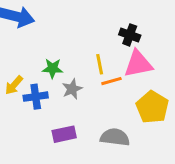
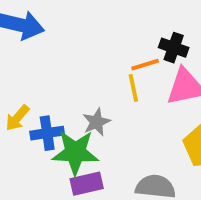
green star: (52, 68) -> (75, 152), moved, size x1.6
orange line: (111, 81) -> (145, 65), moved

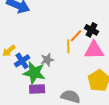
orange line: (145, 65) -> (76, 36), turned -40
blue cross: (47, 133) -> (22, 61), turned -35

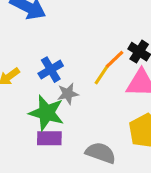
yellow line: (68, 46) -> (102, 75), turned 32
blue cross: (22, 61) -> (51, 70), moved

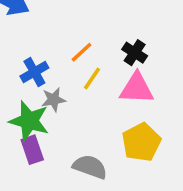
orange line: (115, 59) -> (82, 52), moved
purple rectangle: (49, 138) -> (32, 150), turned 70

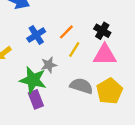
blue cross: (34, 72) -> (36, 35), moved
gray semicircle: (90, 167) -> (81, 86), moved

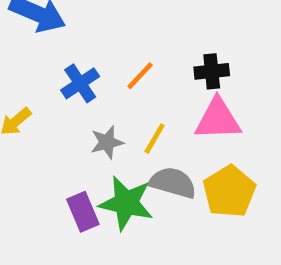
black cross: (102, 31) -> (212, 71), turned -35
yellow line: (74, 49) -> (155, 139), moved
green star: (33, 80) -> (126, 203), moved

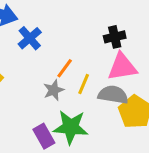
orange line: (140, 76) -> (65, 68), moved
blue cross: (80, 83) -> (30, 38), moved
gray semicircle: (173, 183) -> (113, 95), moved

